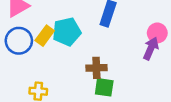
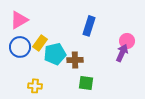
cyan pentagon: (67, 32) -> (55, 54), moved
brown cross: (96, 68) -> (75, 60), moved

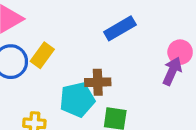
blue rectangle: (89, 26) -> (120, 28), turned 42
cyan pentagon: (55, 54) -> (77, 100), moved

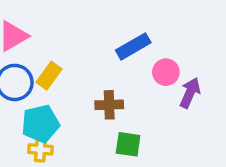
pink circle: (180, 52) -> (166, 72), moved
cyan pentagon: (77, 100) -> (40, 124), moved

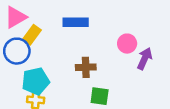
blue rectangle: (133, 46) -> (76, 22), moved, turned 30
yellow rectangle: (49, 76) -> (32, 35), moved

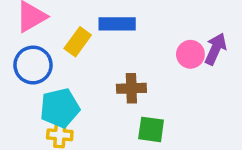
yellow rectangle: (32, 35) -> (78, 42), moved
purple arrow: (145, 59) -> (215, 49), moved

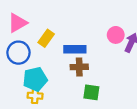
blue rectangle: (117, 24) -> (75, 49), moved
pink circle: (190, 54) -> (116, 35), moved

